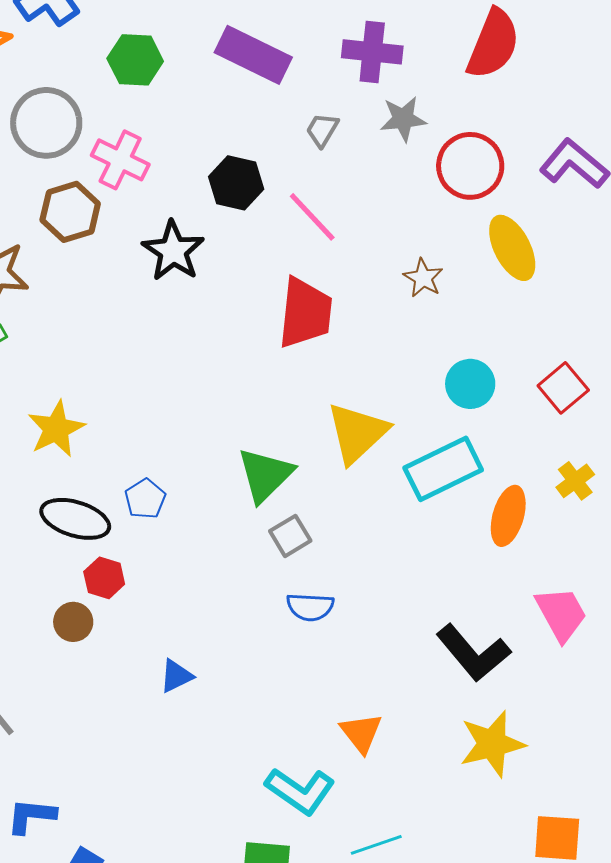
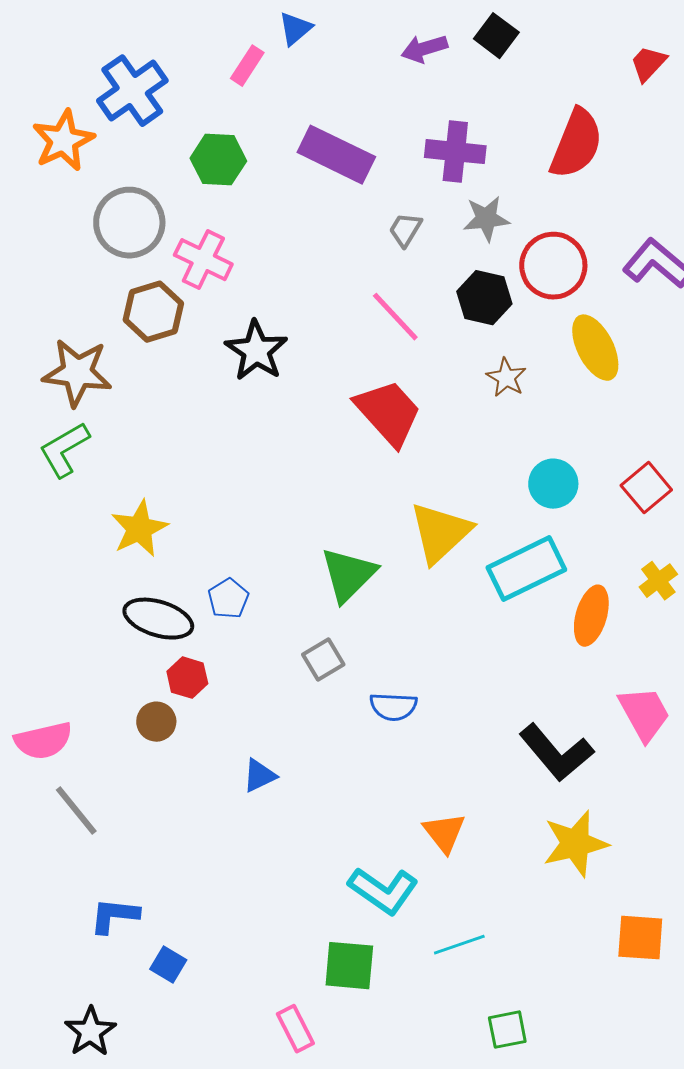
black hexagon: (236, 183) -> (484, 298), moved
red trapezoid: (305, 313) -> (388, 413), turned -48
gray square: (290, 536) -> (323, 660), moved

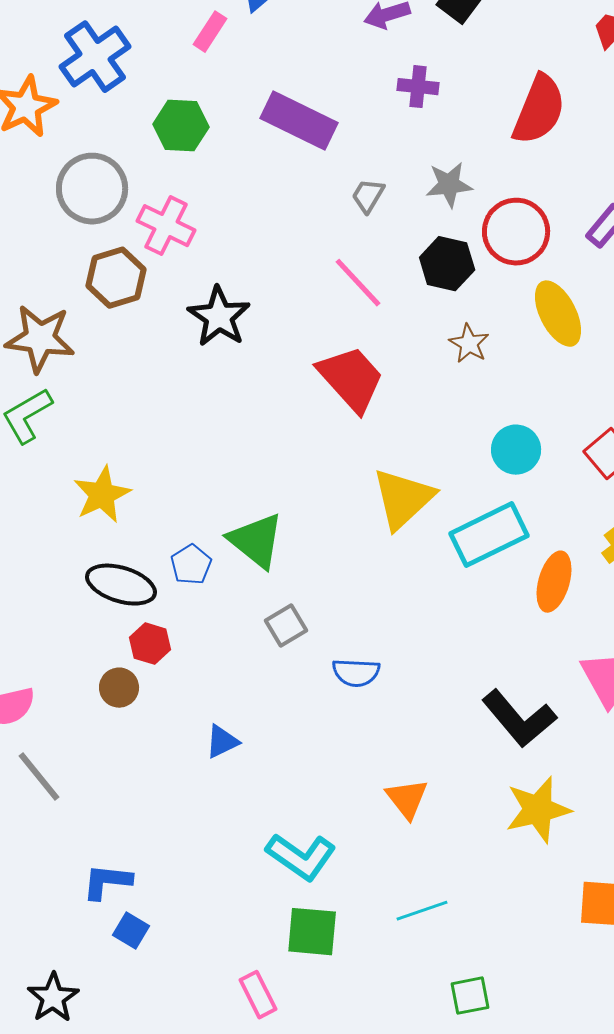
purple cross: (455, 152) -> (418, 87), moved, size x0.7
green triangle: (348, 575) -> (256, 541), moved, turned -36
cyan L-shape: (383, 891) -> (301, 857), moved
blue L-shape: (114, 916) -> (107, 882), moved

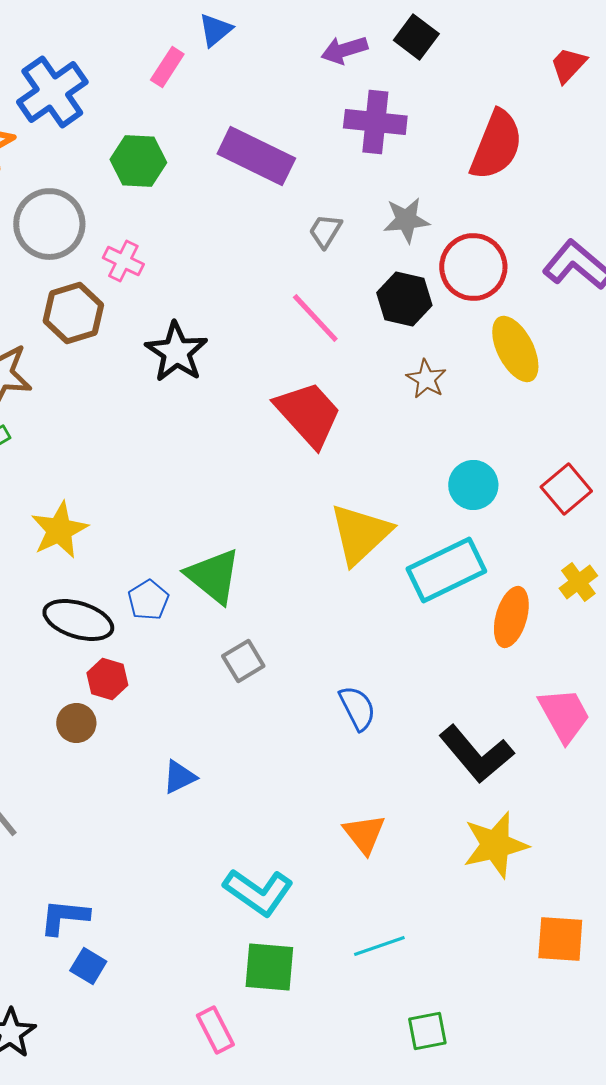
purple cross: (418, 87) -> (375, 122), size x1.5
pink cross: (166, 226) -> (123, 261), size x0.7
blue semicircle: (356, 673) -> (357, 708), moved, turned -120

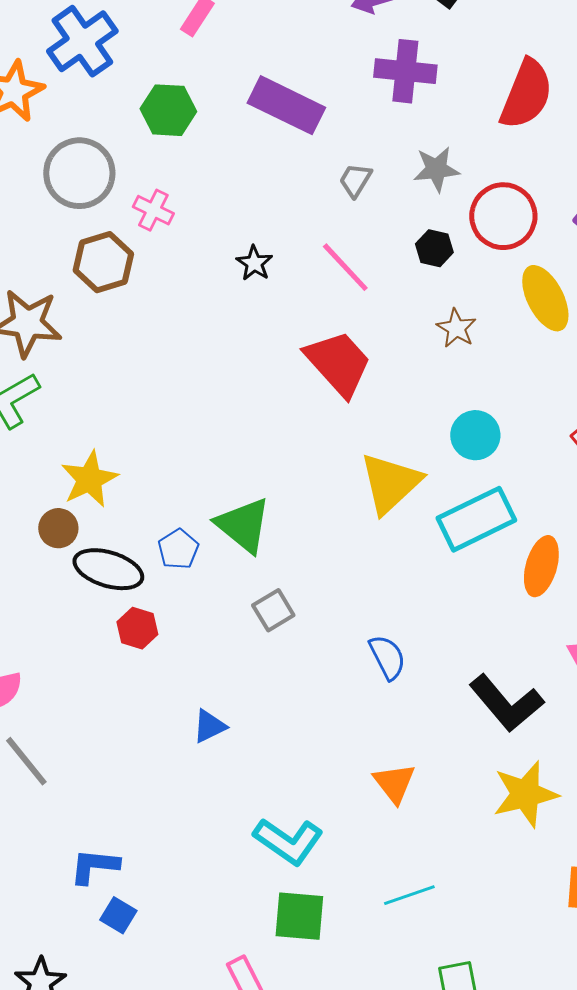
black hexagon: (404, 299) -> (434, 248), size x0.7
black star: (176, 352) -> (254, 263), moved, size x0.6
cyan circle: (473, 485) -> (475, 435), moved
brown circle: (76, 723) -> (58, 528), moved

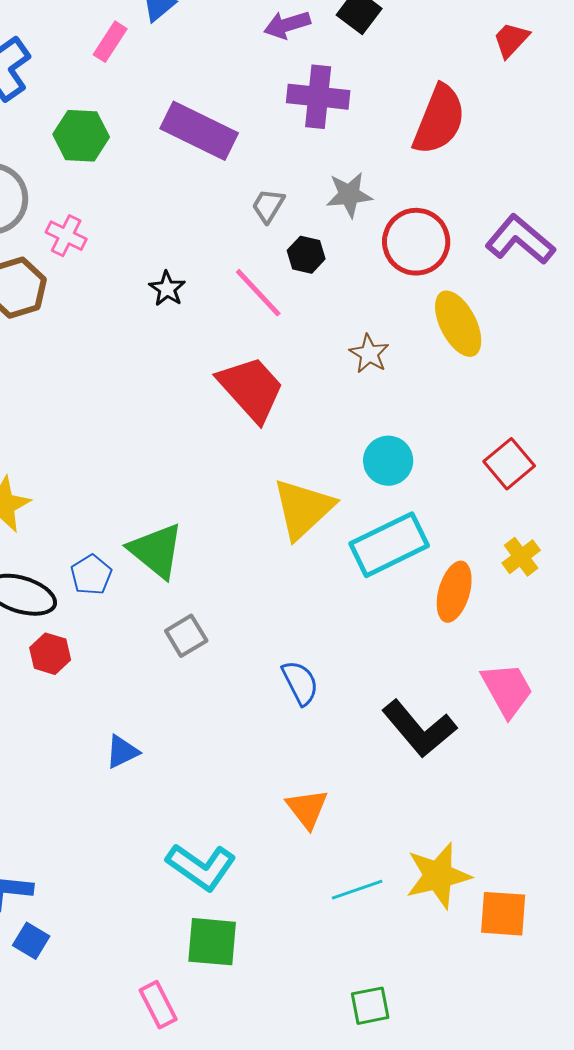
black hexagon: (434, 248) -> (306, 255), moved
yellow star: (525, 794) -> (438, 876), moved
cyan line: (409, 895) -> (357, 890), moved

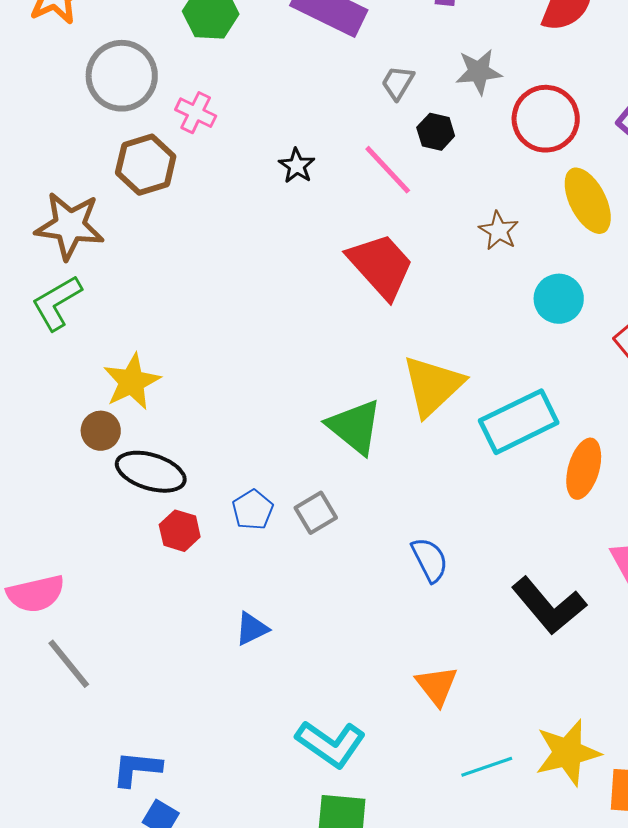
cyan circle: (388, 461) -> (559, 299), moved
green triangle: (156, 551) -> (355, 427), moved
blue pentagon: (91, 575) -> (253, 510), moved

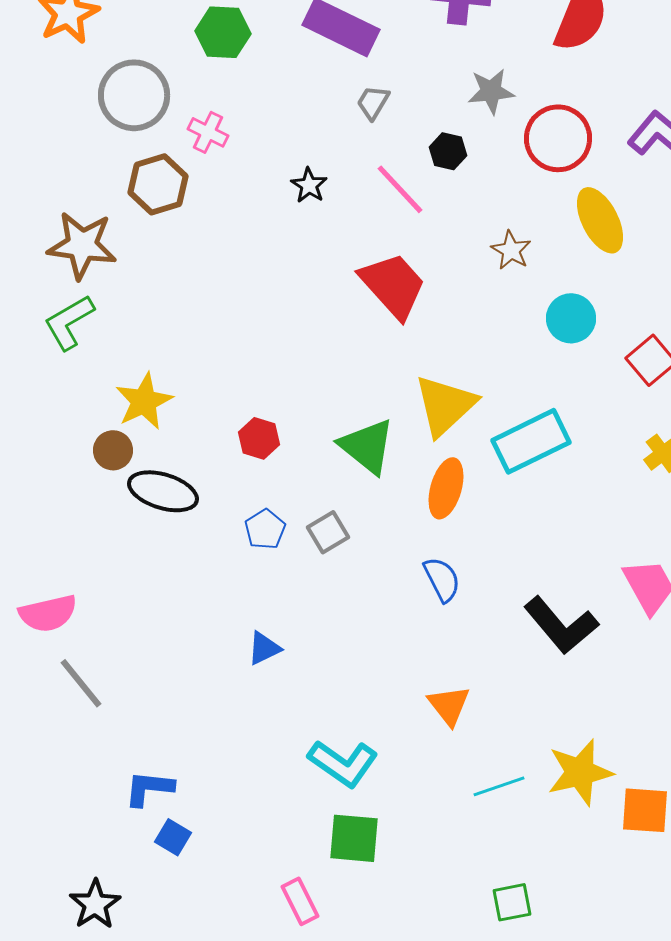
gray trapezoid: (398, 83) -> (373, 102), moved
orange ellipse: (584, 469) -> (446, 488), moved
red hexagon: (180, 531) -> (259, 438), moved

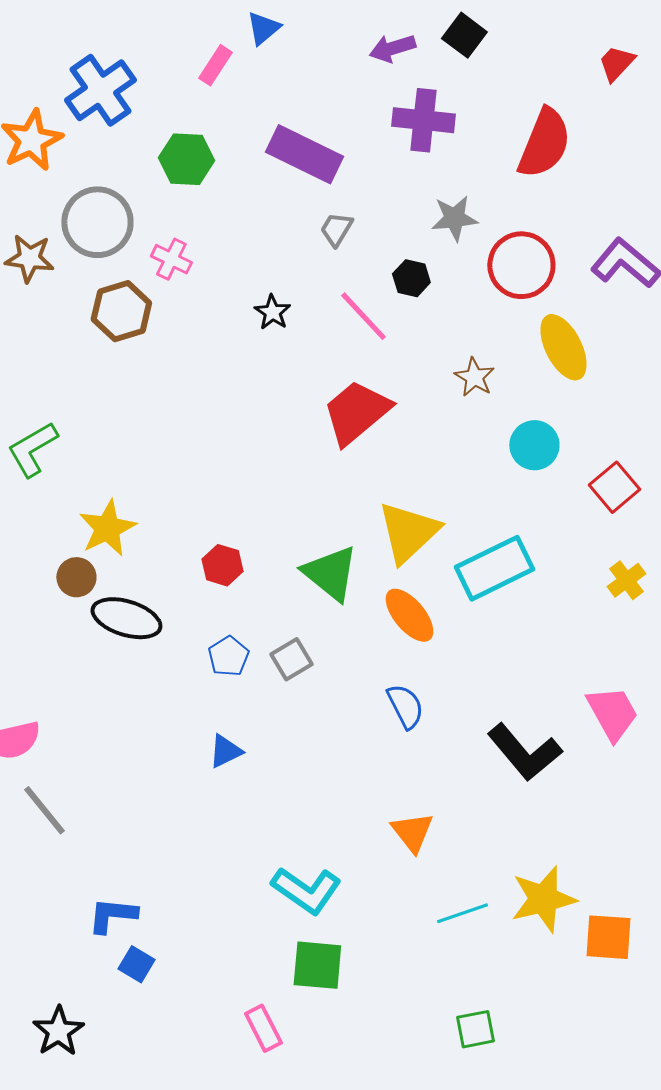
brown star: (82, 245) -> (29, 258), moved, size x0.7
red trapezoid: (393, 285) -> (356, 412), turned -88
orange ellipse: (446, 488) -> (409, 615), turned -56
blue triangle: (264, 648) -> (225, 751), moved

